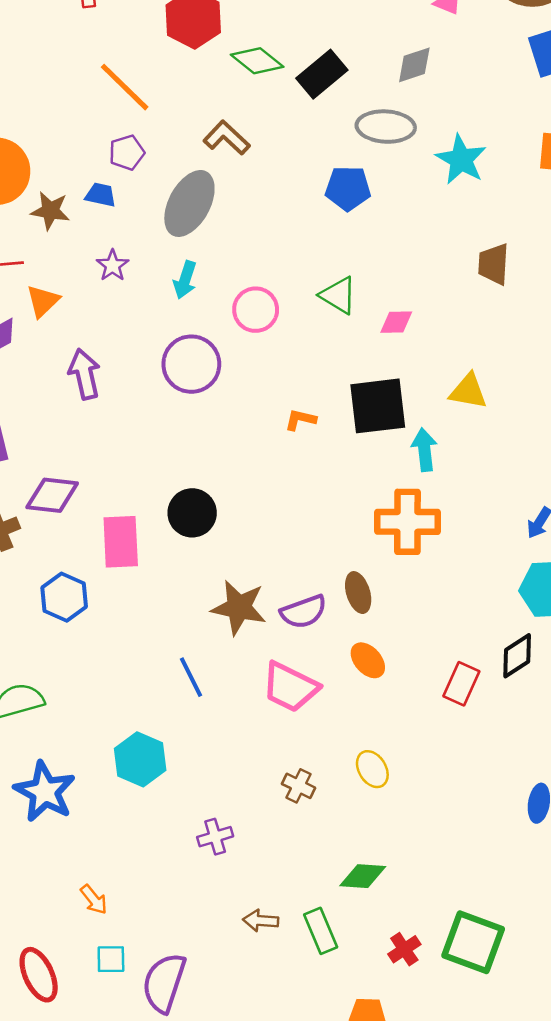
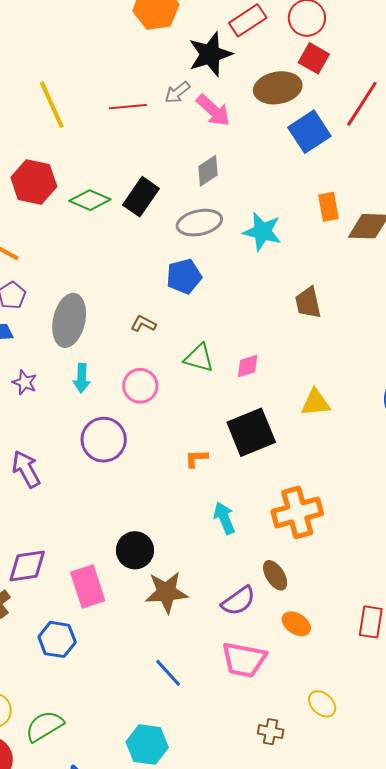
brown L-shape: (226, 138) -> (143, 324), moved, size x0.7
cyan arrow: (424, 450) -> (224, 518), moved
brown star: (239, 607) -> (166, 592), moved

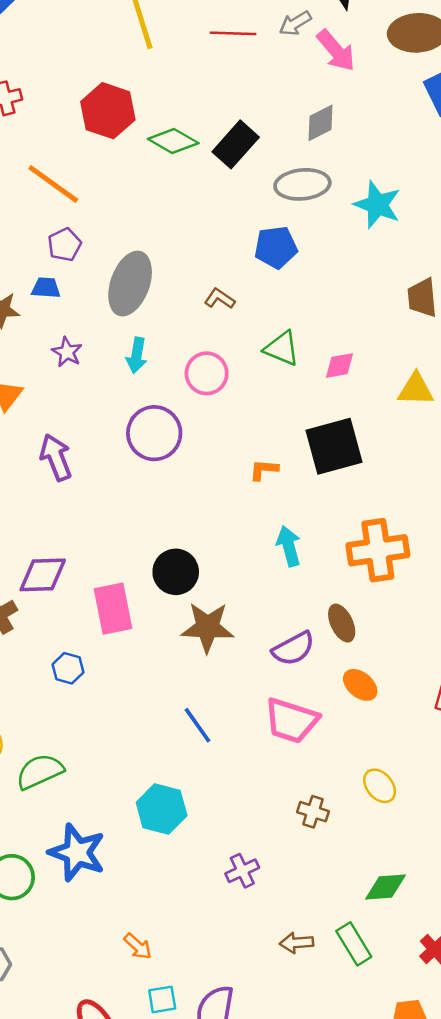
yellow triangle: (316, 403) -> (416, 389), moved
blue hexagon: (57, 639) -> (68, 668), size x0.7

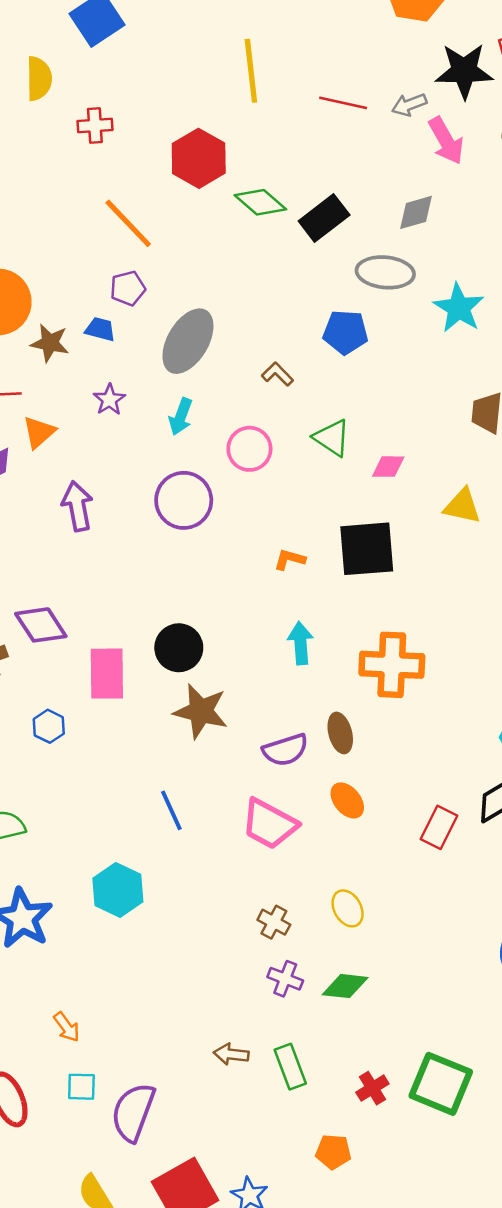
purple diamond: (43, 575) -> (41, 625), turned 48
purple cross: (242, 871) -> (285, 979), moved, turned 36
green diamond: (386, 887) -> (345, 986), moved

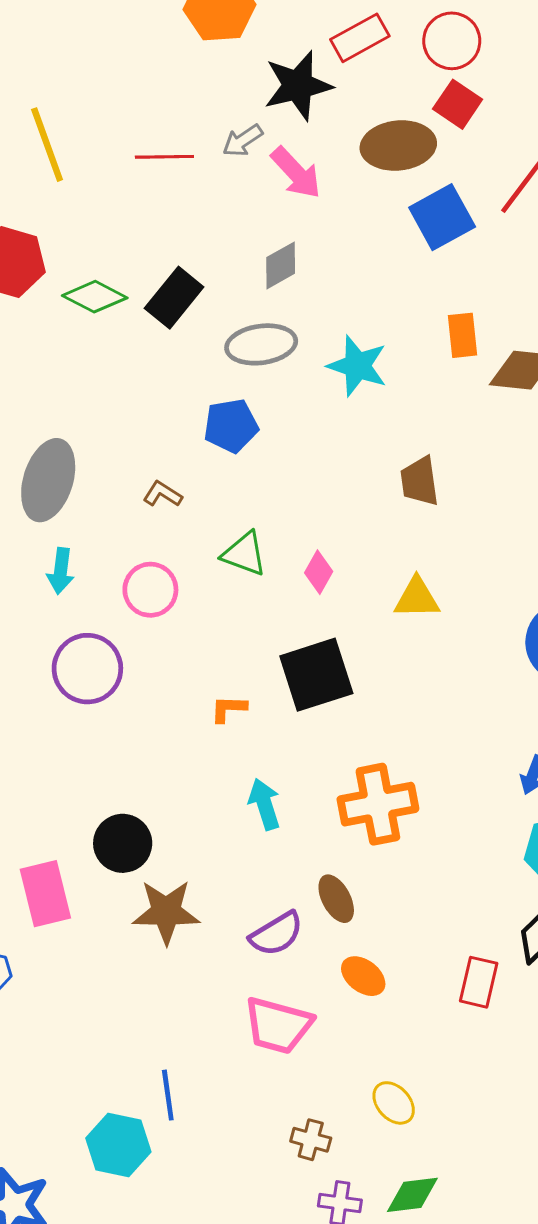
pink diamond: (388, 467) -> (319, 572), turned -48
blue line: (171, 810) -> (168, 1095), moved, turned 30

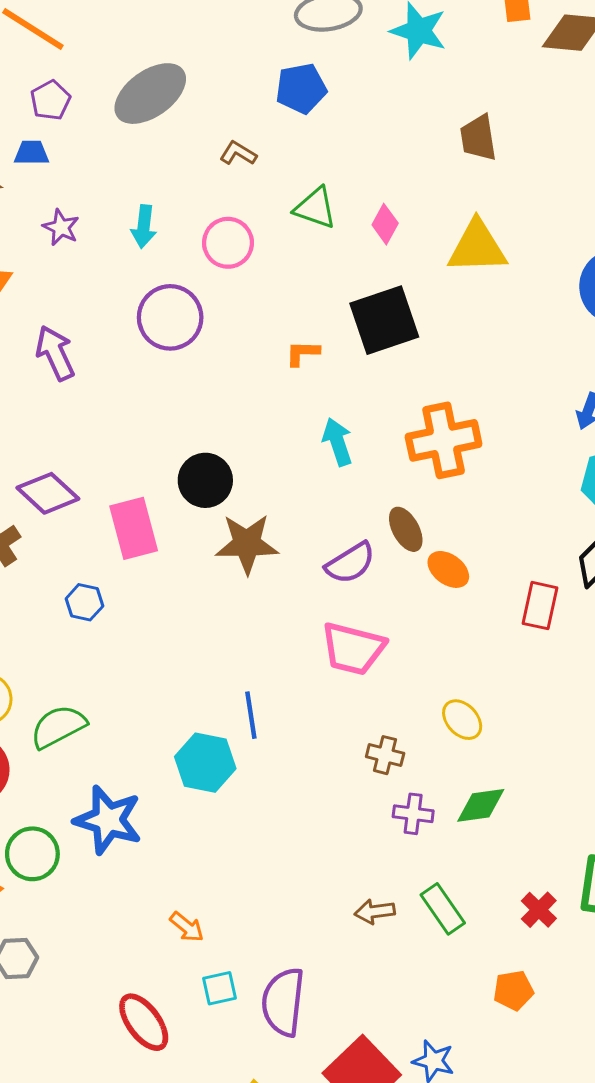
gray ellipse: (48, 480) -> (150, 94), moved, turned 38
yellow triangle: (417, 598) -> (477, 247), size x1.4
orange ellipse: (363, 976) -> (448, 569), moved

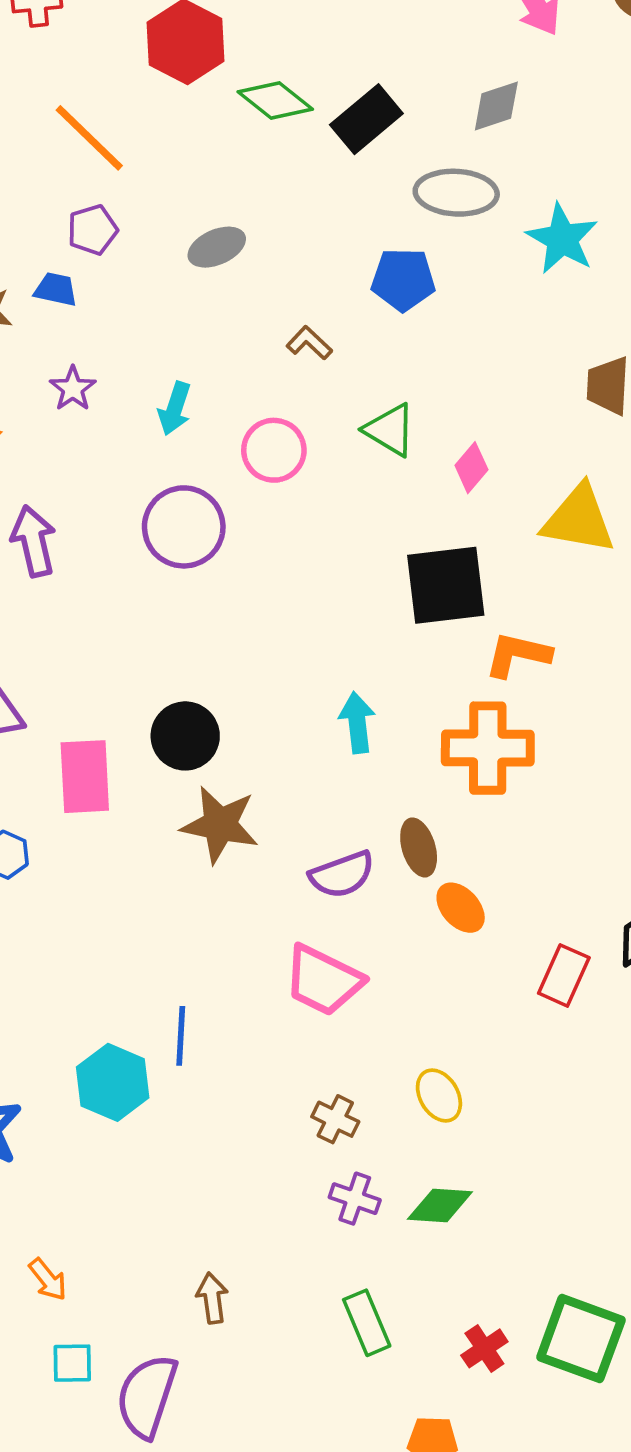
gray ellipse: (150, 94) -> (217, 247), size x0.6
orange L-shape: (303, 353) -> (518, 655), moved, size x1.5
brown arrow: (375, 912) -> (212, 1298), moved, turned 78

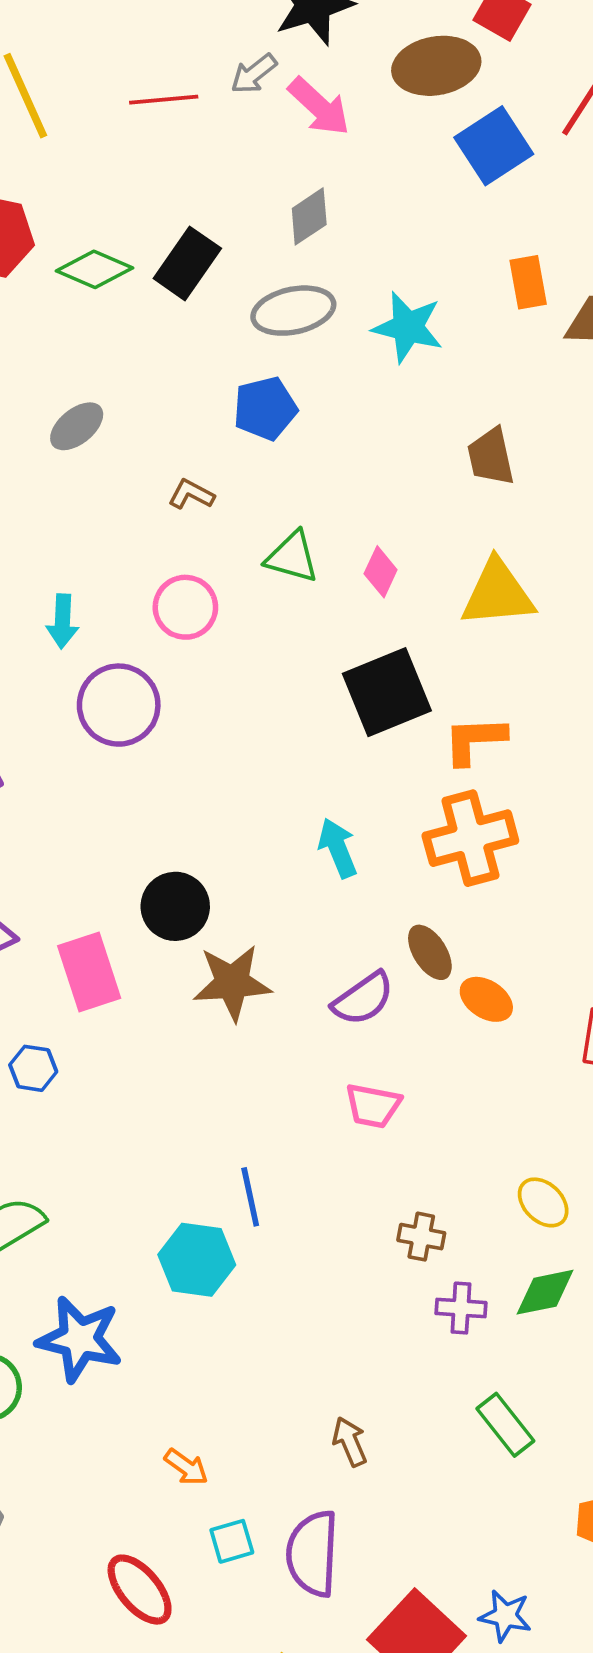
cyan arrow: (175, 409) -> (63, 621), moved
pink trapezoid: (323, 980) -> (373, 1106), size x0.7
yellow ellipse: (439, 1095) -> (543, 1202), moved

